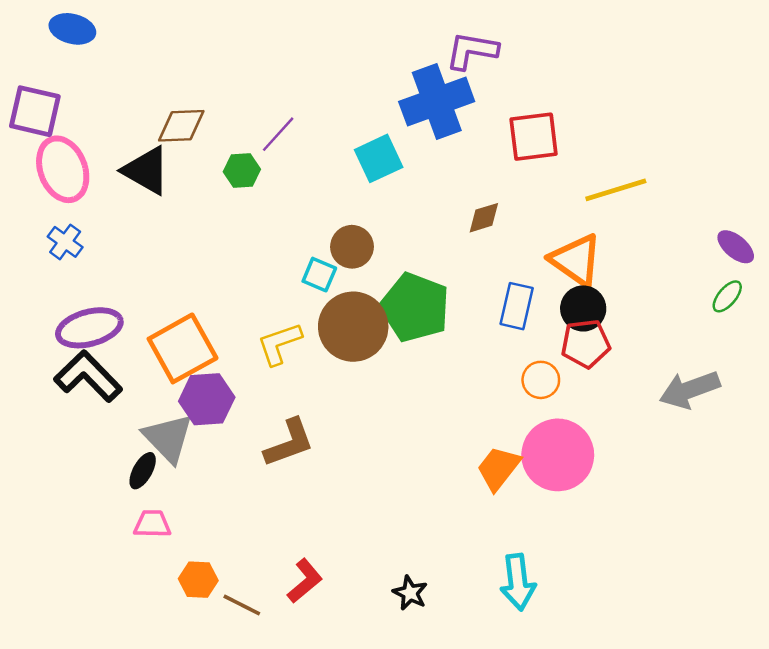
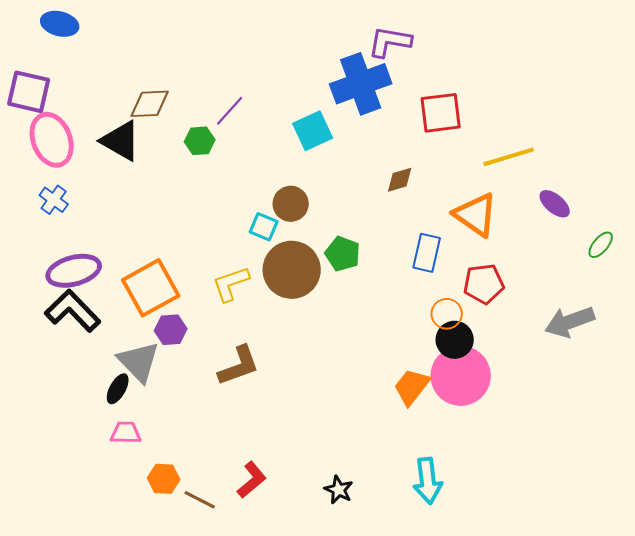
purple ellipse: (736, 247) -> (555, 204), moved
green pentagon: (415, 307) -> (343, 254), size x0.6
black circle: (583, 308) -> (455, 340), moved
purple hexagon: (207, 399) -> (171, 330), size x0.7

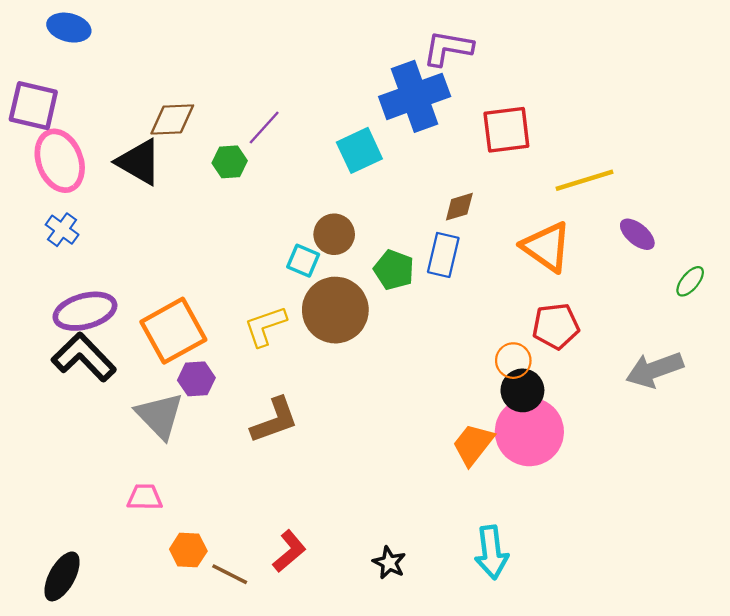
blue rectangle: (427, 253) -> (443, 255), moved
green pentagon: (343, 254) -> (394, 270), moved
black ellipse: (118, 389) -> (62, 576), moved, size x1.4

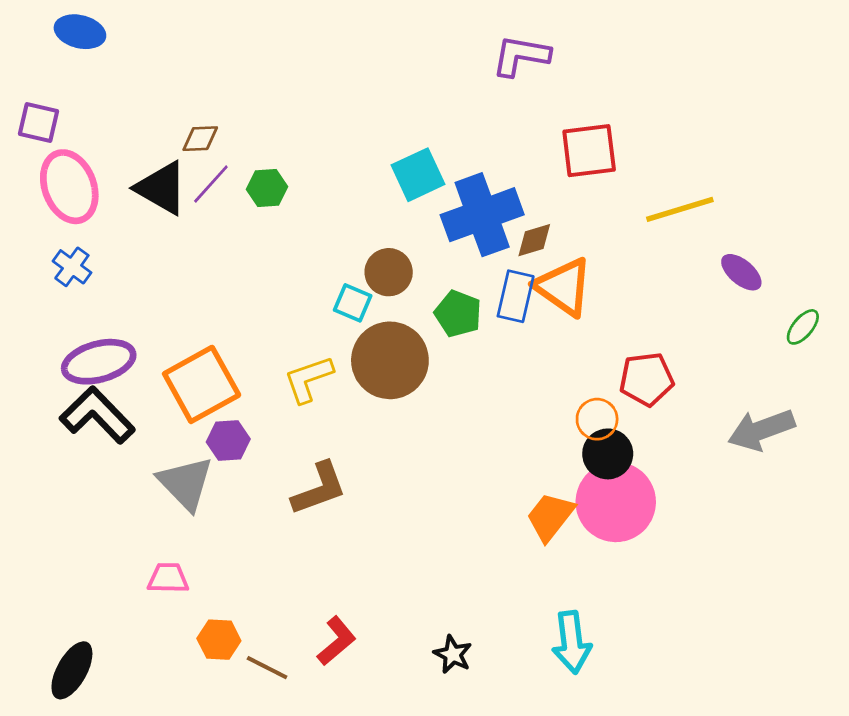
blue cross: (415, 96) -> (482, 215), moved
purple square: (33, 106) -> (39, 123), size x0.7
brown diamond: (172, 119) -> (200, 139), size x0.7
purple line: (264, 127) -> (211, 184), moved
orange triangle: (547, 247) -> (564, 287), moved

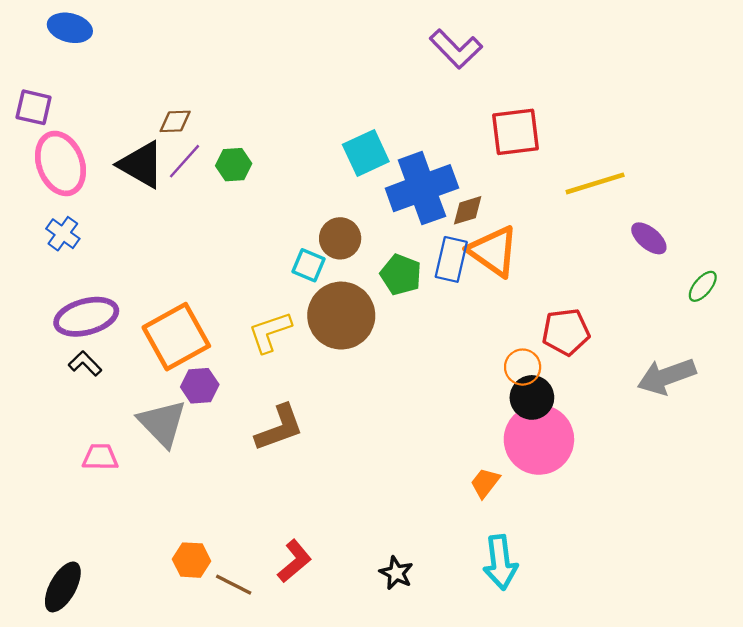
purple L-shape: (521, 56) -> (456, 49), turned -144
black L-shape: (97, 415) -> (85, 364), size x0.5
orange trapezoid: (550, 517) -> (485, 483), moved, size x0.7
pink trapezoid: (168, 578) -> (100, 457), moved

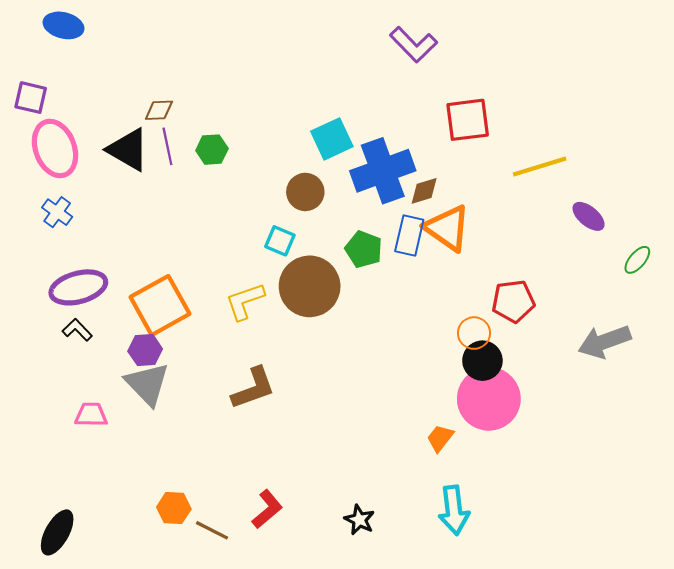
purple line: (184, 161) -> (167, 146), turned -54
brown circle: (340, 238) -> (305, 192), moved
purple hexagon: (200, 386) -> (145, 350), moved

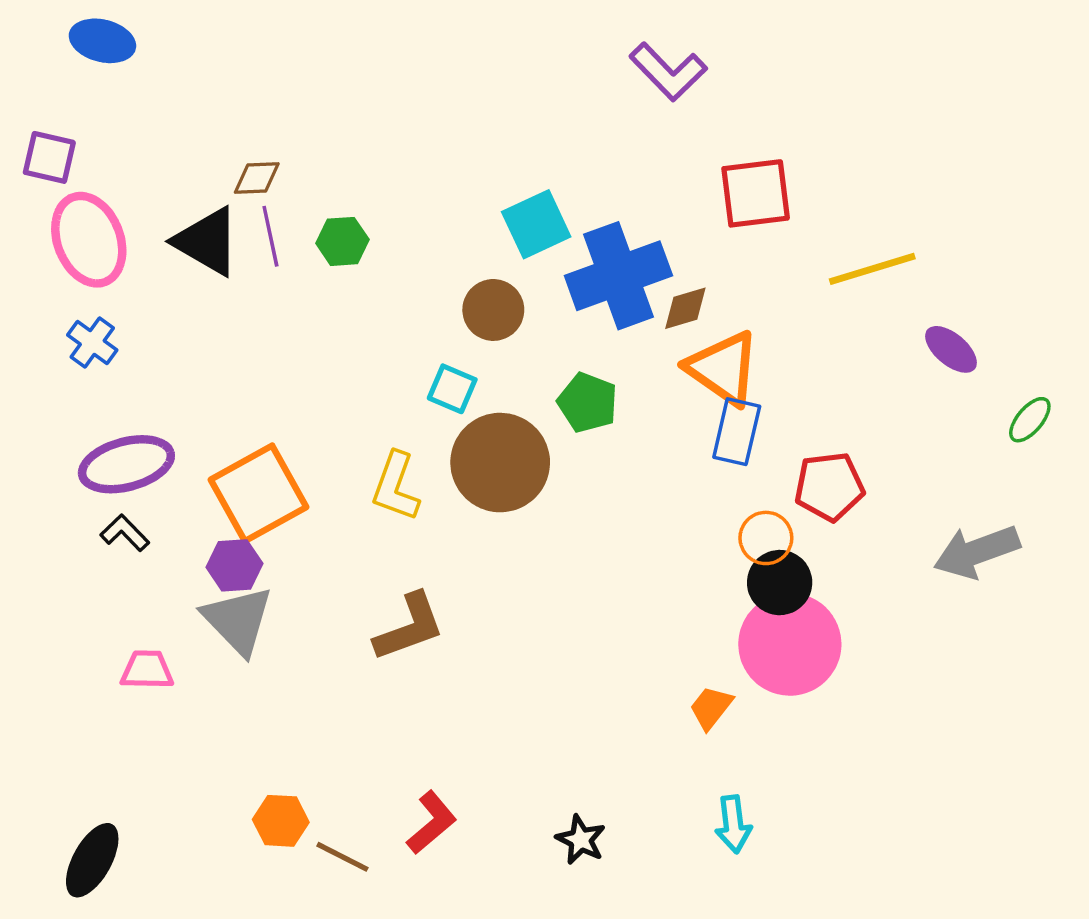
blue rectangle: (409, 235) -> (737, 432), moved
yellow L-shape: (245, 301) -> (396, 487), turned -51
cyan arrow: (454, 510) -> (733, 824), size x0.7

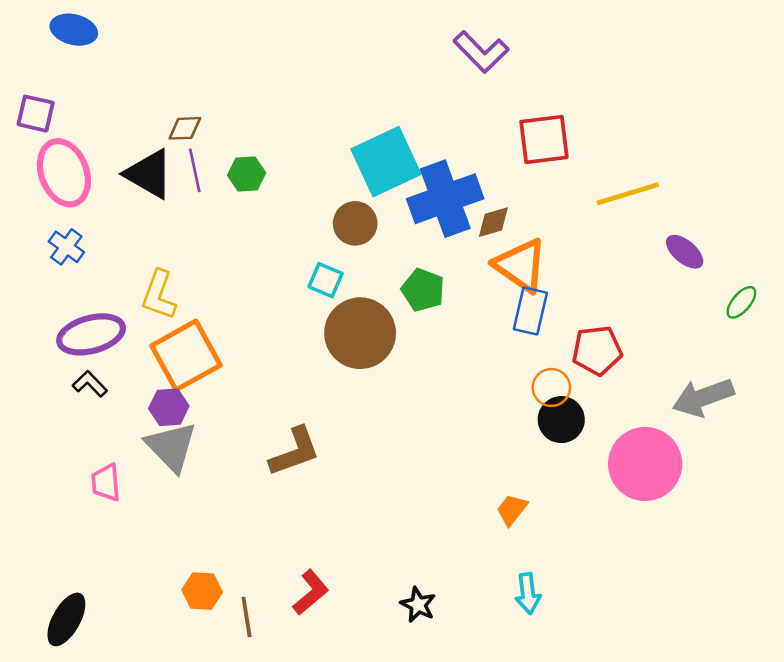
cyan square: (536, 224) -> (386, 162), size x1.4
yellow L-shape: (396, 487) -> (159, 295), moved
pink circle: (790, 644) -> (645, 464), moved
pink trapezoid: (147, 670) -> (106, 482), turned -96
brown line: (342, 857) -> (247, 617), turned 54

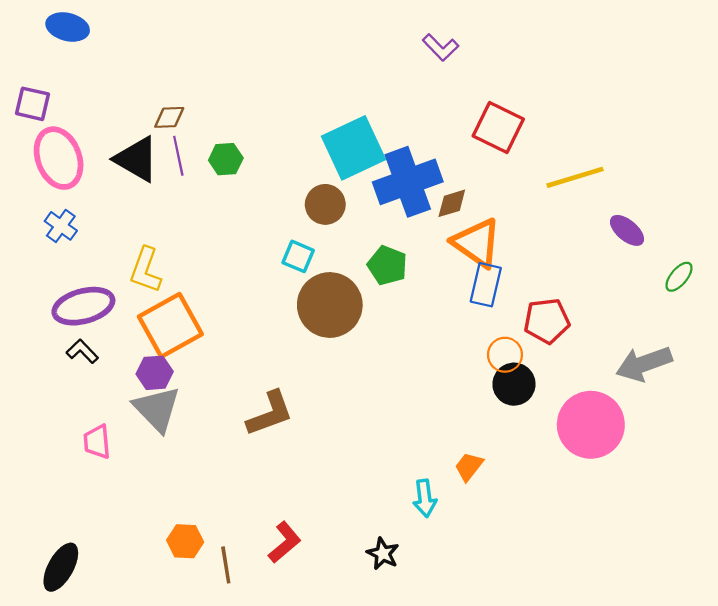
purple L-shape: (481, 52) -> (441, 47), size x0.7
red square: (544, 139) -> (498, 128), turned 33
cyan arrow: (528, 594) -> (425, 498), moved

